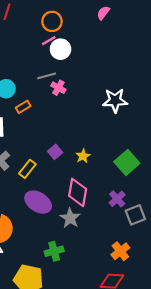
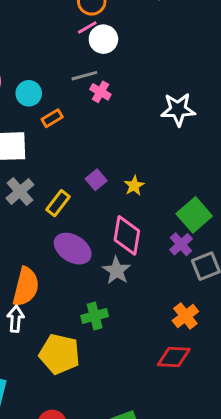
green square: (127, 162) -> (194, 215), moved

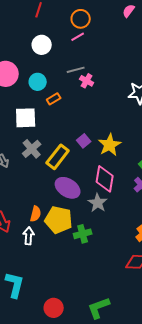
white circle: (103, 39) -> (42, 45), moved
yellow star: (134, 186) -> (110, 145), size x1.6
yellow rectangle: (58, 203) -> (58, 157), size x1.4
orange semicircle: (26, 287) -> (36, 214), size x0.6
yellow pentagon: (59, 354) -> (59, 220), moved

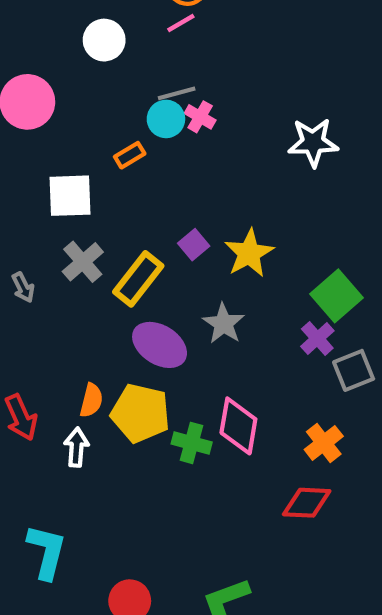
cyan circle: (38, 82) -> (166, 119), moved
pink diamond: (105, 179) -> (238, 426), moved
gray star: (98, 203) -> (224, 324), moved
green cross: (83, 234) -> (192, 443), turned 30

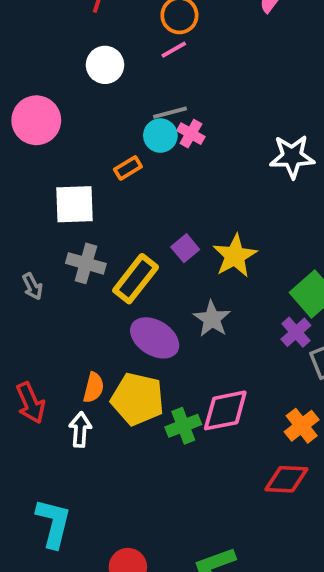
gray cross: (83, 262) -> (86, 263), turned -33
pink diamond: (238, 426) -> (225, 410), turned 69
green cross: (192, 443) -> (183, 426), turned -36

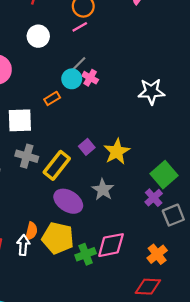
gray line: (170, 113) -> (77, 65), turned -30
white arrow: (80, 430) -> (23, 245), moved

